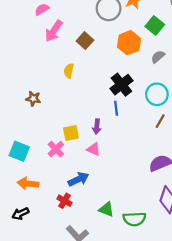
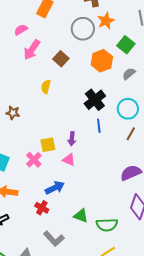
blue line: (116, 108) -> (99, 126), moved

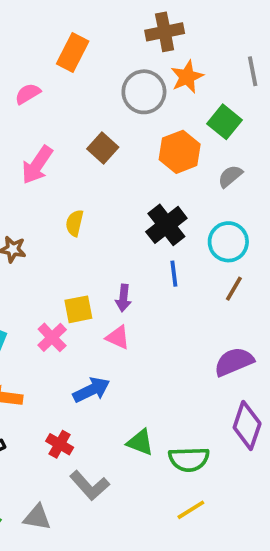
pink arrow: (32, 50) -> (37, 165), moved
yellow semicircle: (46, 87) -> (75, 223), moved
red cross: (42, 208) -> (60, 444), moved

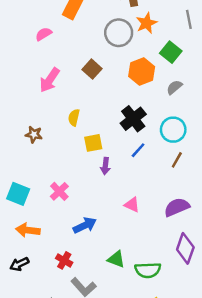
blue line: (174, 274) -> (138, 150), turned 49
yellow square: (78, 309) -> (93, 143), moved
pink triangle: (118, 337) -> (132, 205), moved

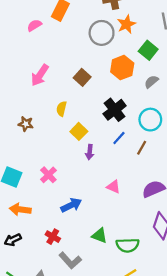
pink semicircle: (44, 34) -> (34, 25), moved
brown square: (92, 69) -> (82, 77), moved
yellow square: (93, 143) -> (79, 131), turned -35
brown line: (177, 160) -> (142, 148), moved

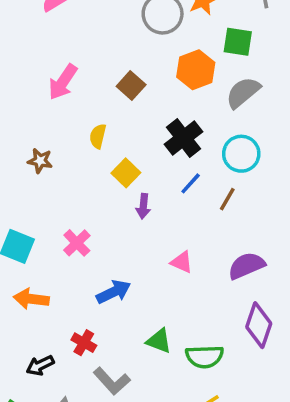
green square: (148, 50) -> (238, 42), turned -30
gray semicircle: (151, 82) -> (243, 92), size x1.5
black arrow: (13, 240) -> (40, 365), moved

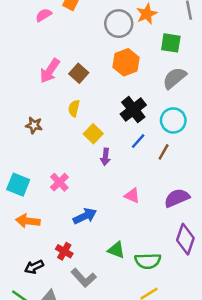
orange hexagon: (196, 70) -> (126, 62), moved
brown square: (131, 86) -> (79, 73), moved

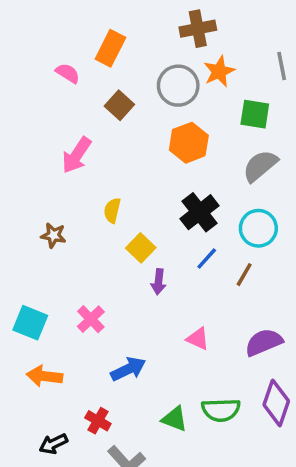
pink semicircle: (44, 15) -> (68, 73), turned 63
brown square: (79, 73) -> (119, 105), moved
green semicircle: (148, 261) -> (221, 410), moved

